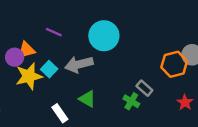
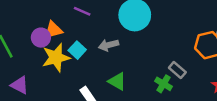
gray arrow: (79, 64) -> (108, 45), size x0.7

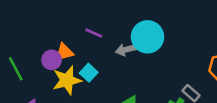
gray arrow: (108, 45) -> (126, 50), moved

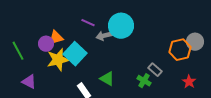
purple line: (94, 33) -> (88, 23), moved
cyan square: (89, 73) -> (75, 54), size x1.6

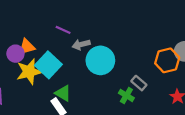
cyan circle: (121, 26) -> (100, 60), moved
green triangle: (107, 79) -> (63, 93), moved

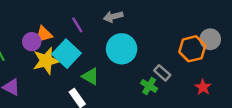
purple line: (63, 30) -> (77, 25), moved, turned 35
gray arrow: (81, 45) -> (113, 16), moved
green triangle: (63, 93) -> (90, 76), moved

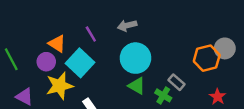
orange triangle: (44, 34) -> (57, 44), turned 48
purple circle: (32, 42) -> (46, 62), moved
yellow star: (46, 61) -> (59, 86), moved
green triangle: (90, 76) -> (137, 86), moved

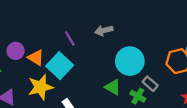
orange triangle: (57, 44) -> (36, 58), moved
cyan circle: (136, 58) -> (130, 61), moved
purple circle: (46, 62) -> (16, 51), moved

